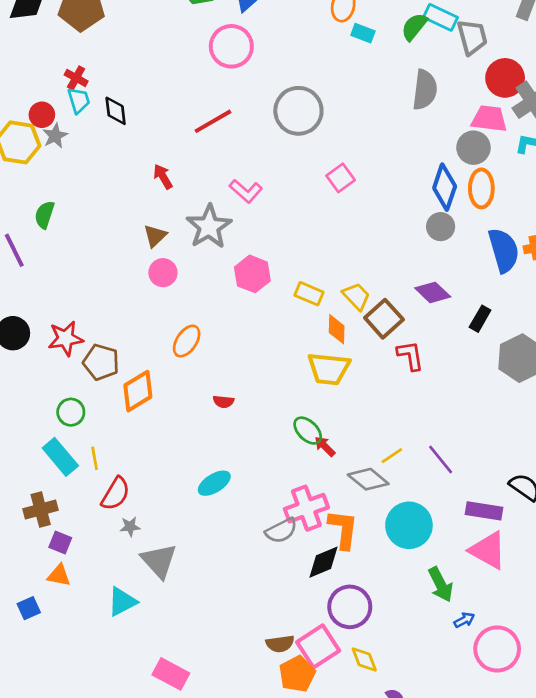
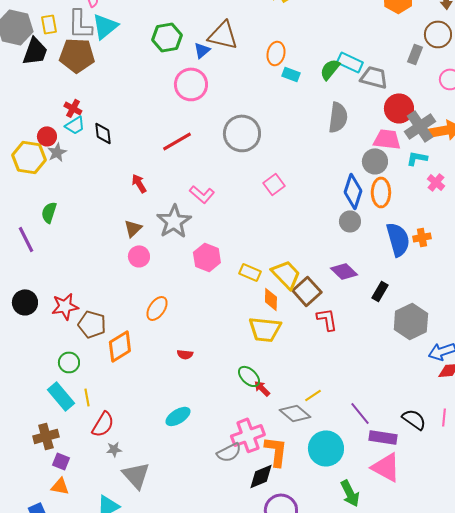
gray trapezoid: (472, 37) -> (374, 77), turned -60
cyan trapezoid: (79, 100) -> (75, 125), turned 75
yellow trapezoid: (356, 296) -> (286, 274), size x1.4
purple line: (441, 460) -> (360, 413), moved

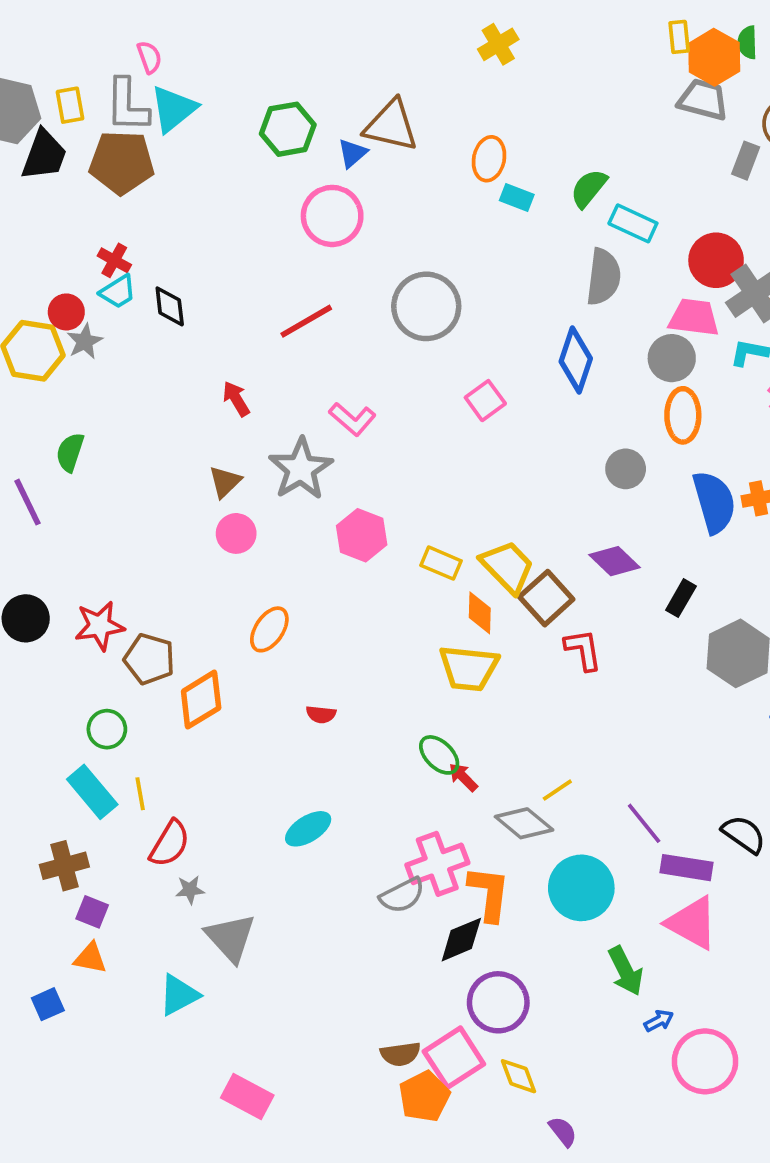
cyan rectangle: (350, 62) -> (633, 223), moved
gray trapezoid: (374, 77) -> (703, 100), moved
blue diamond: (353, 191) -> (576, 360), moved

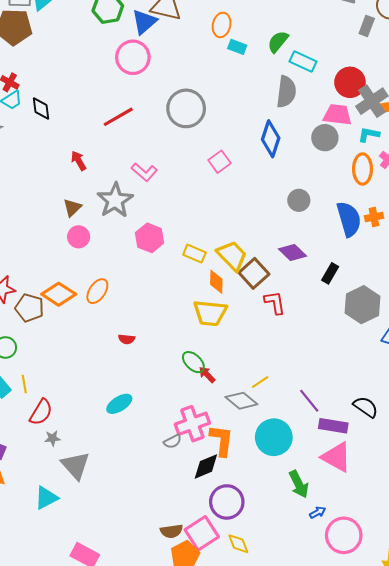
blue triangle: (352, 153) -> (144, 22), size x1.5
orange ellipse: (683, 415) -> (362, 169), moved
orange diamond: (201, 700) -> (59, 294), moved, turned 64
gray semicircle: (402, 895) -> (173, 441), size x0.7

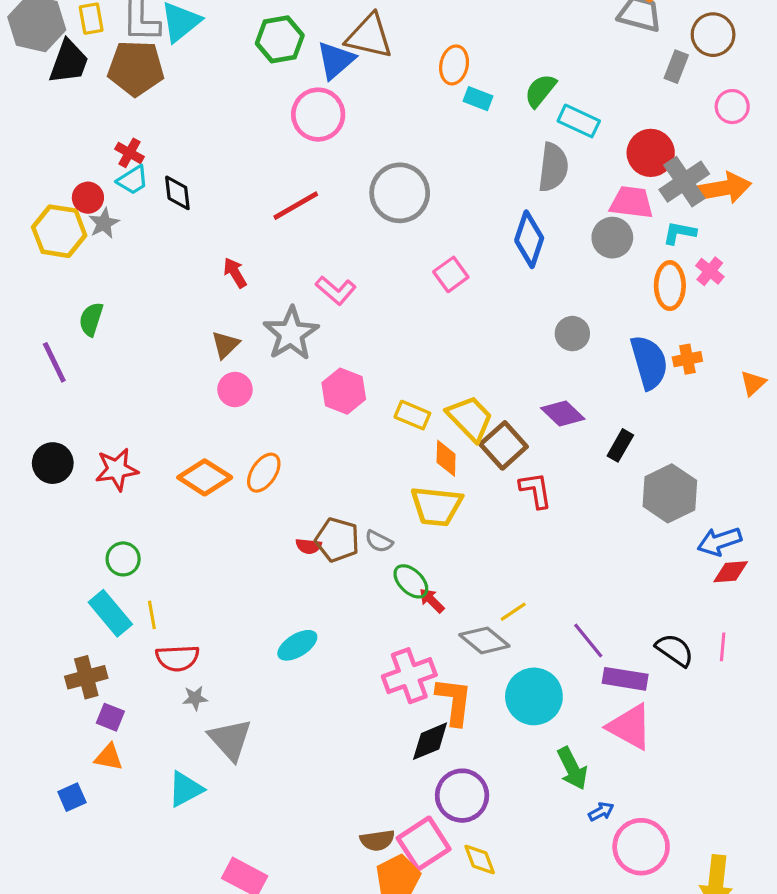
brown pentagon: (30, 308) -> (337, 540), moved
red semicircle: (41, 412) -> (177, 658), turned 56
gray semicircle: (173, 441) -> (379, 541), moved, turned 54

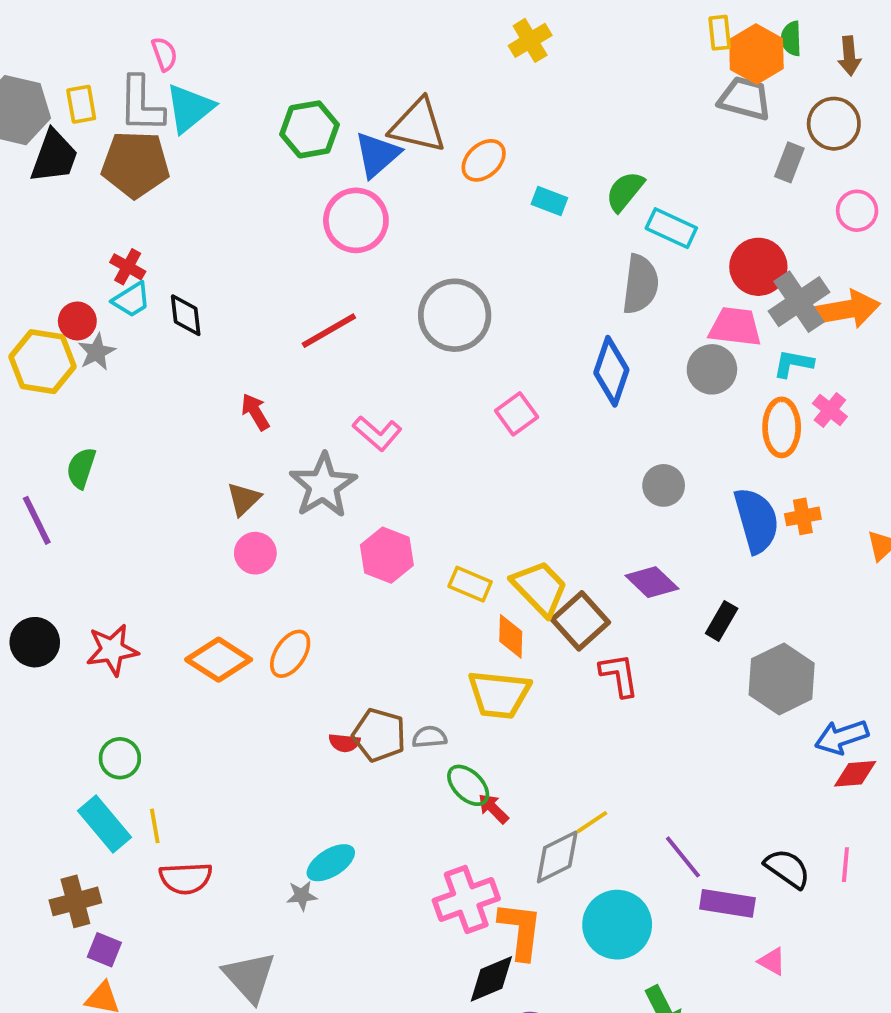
orange ellipse: (454, 65) -> (484, 160), moved, turned 36
gray semicircle: (379, 541) -> (429, 737), turned 148
gray diamond: (484, 640) -> (557, 857), turned -66
gray star: (195, 698) -> (302, 896), moved
pink triangle: (630, 727) -> (772, 961), moved, size x0.5

